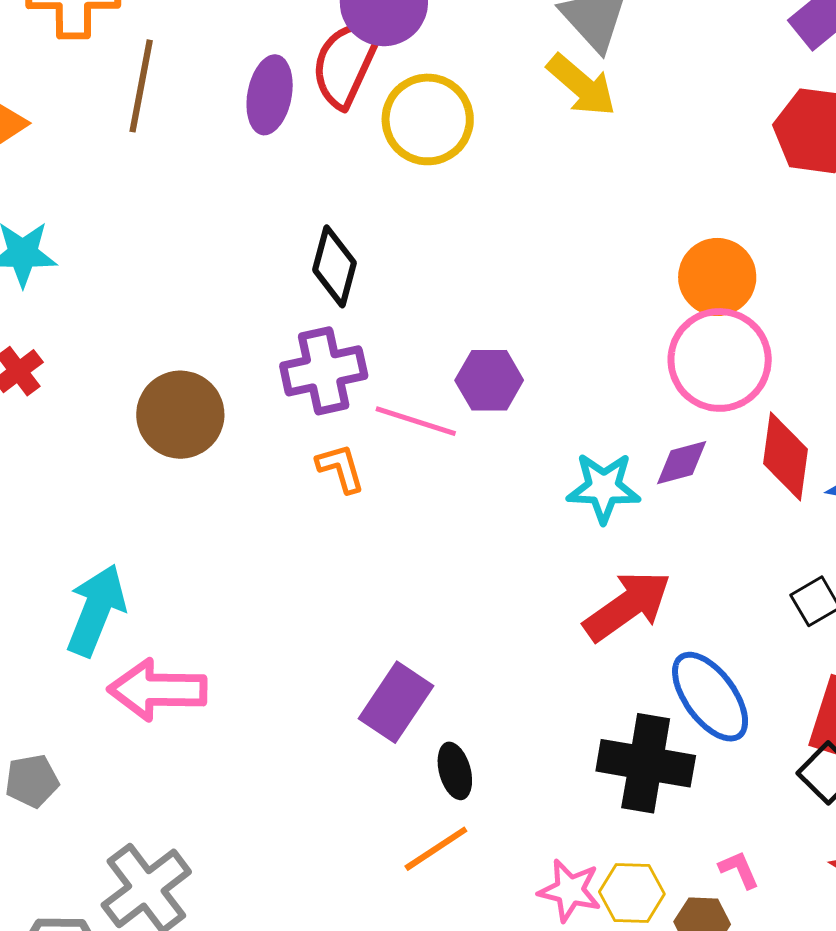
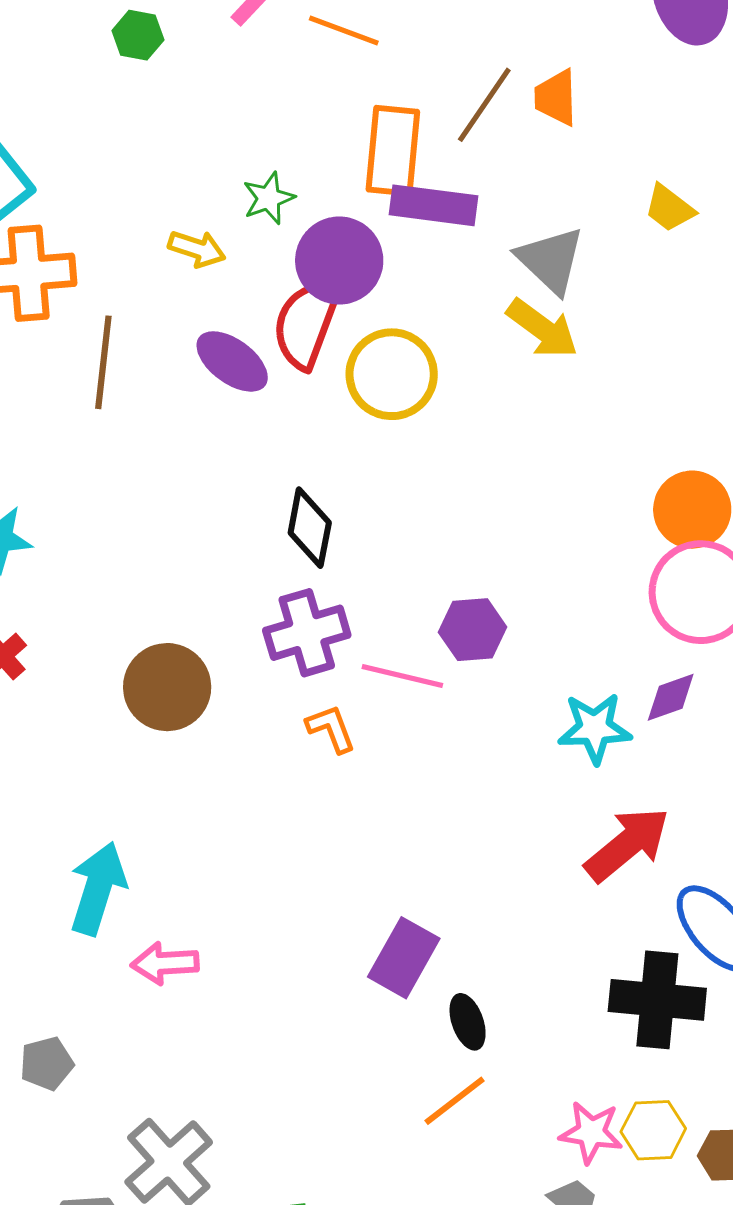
purple ellipse: (270, 95) -> (232, 361), turned -60
pink arrow: (157, 690) -> (165, 963), size x0.7

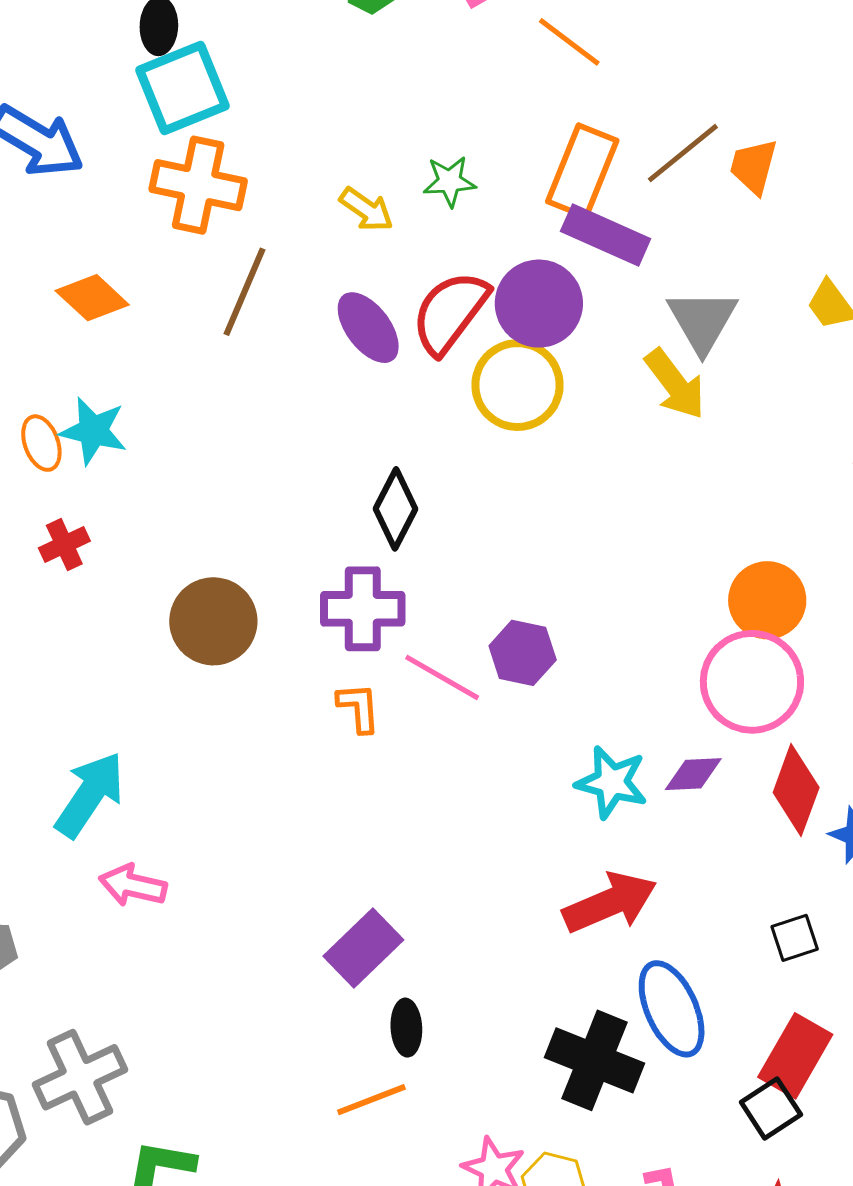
purple circle: (339, 261) -> (539, 304), moved

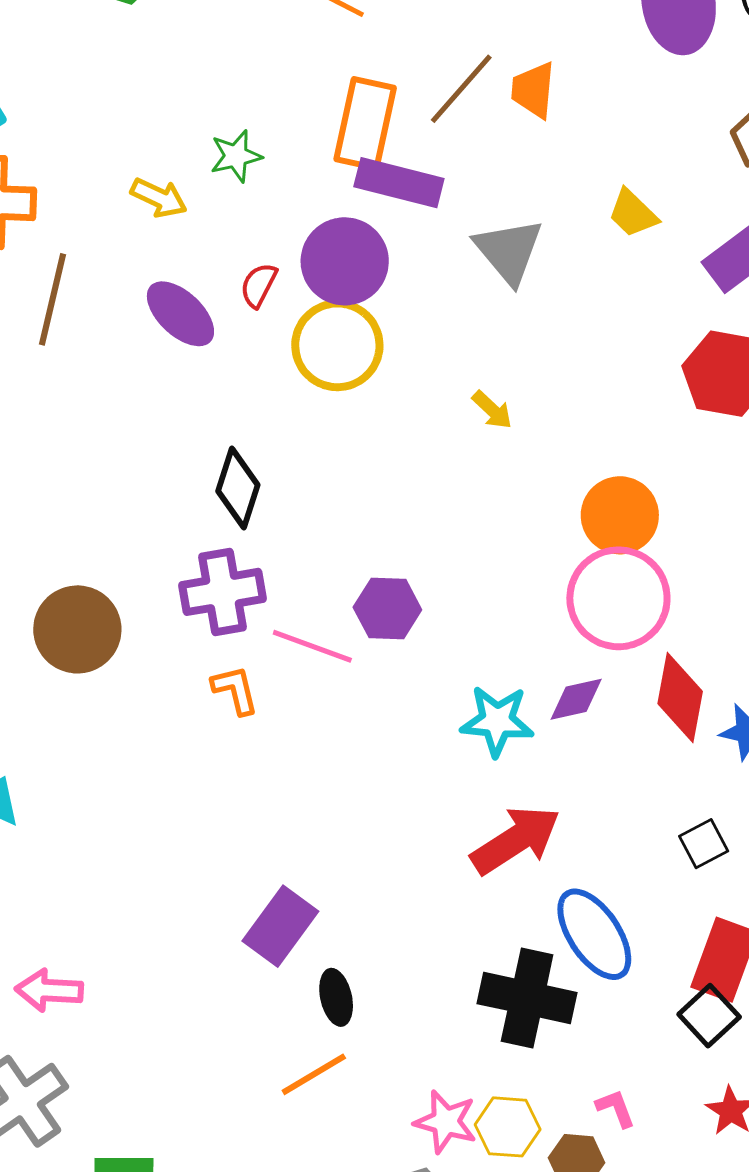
red semicircle: (450, 312) -> (259, 285), size x0.5
yellow arrow: (675, 384) -> (492, 410), moved, size x0.6
pink arrow: (133, 885) -> (49, 990), moved

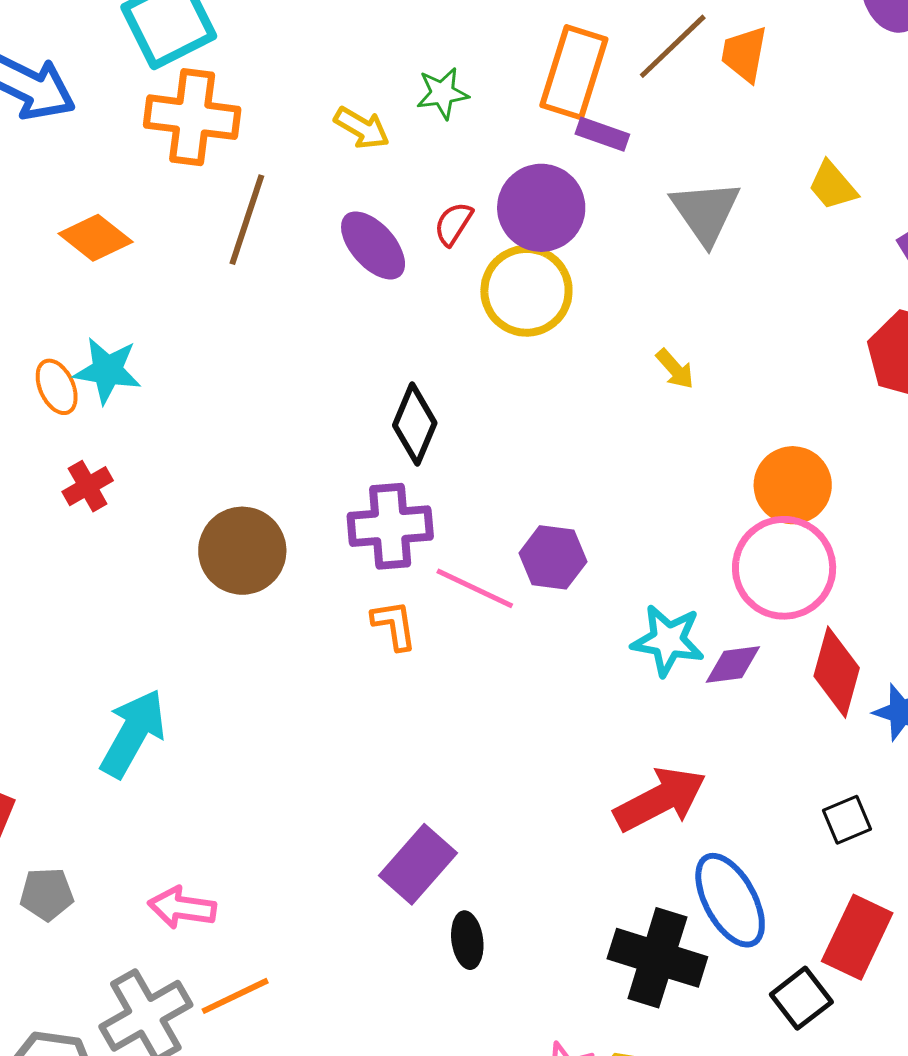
purple rectangle: (399, 183) -> (602, 134), size x0.6
cyan star: (497, 721) -> (668, 640), moved
black square: (709, 1016) -> (801, 998), moved
orange line: (314, 1074) -> (235, 996), moved

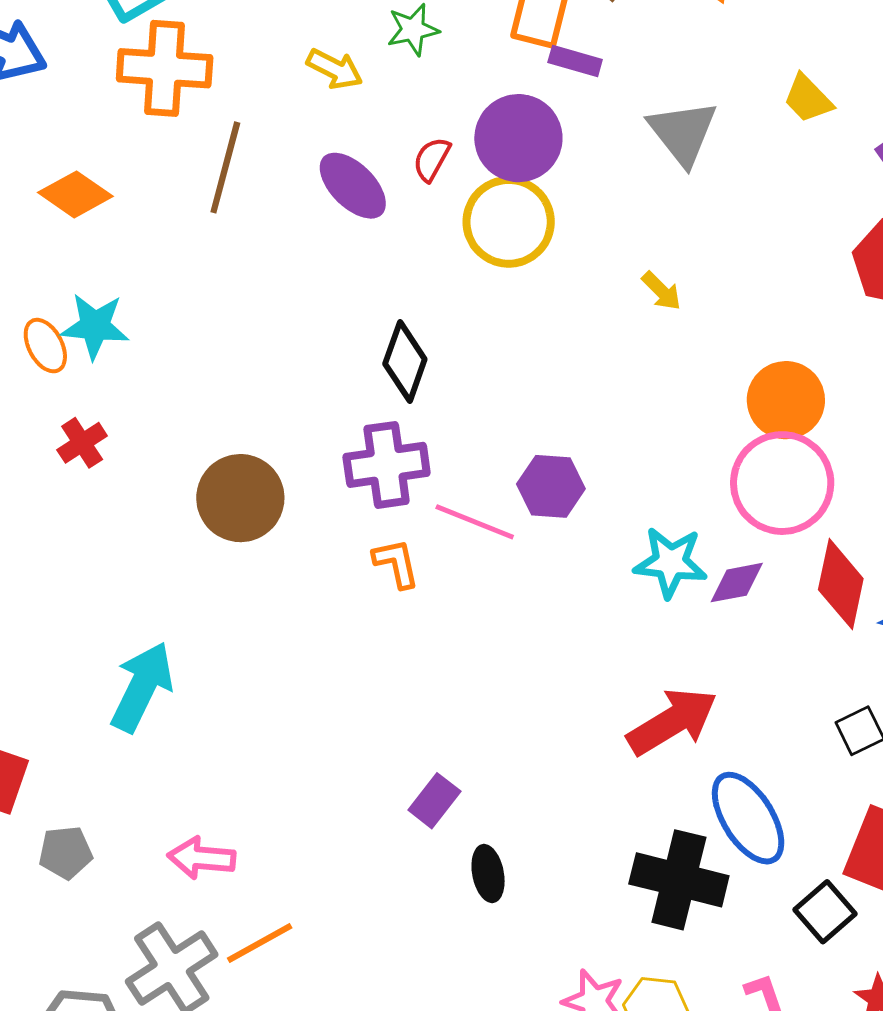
purple rectangle: (418, 864) -> (434, 801), size x0.7

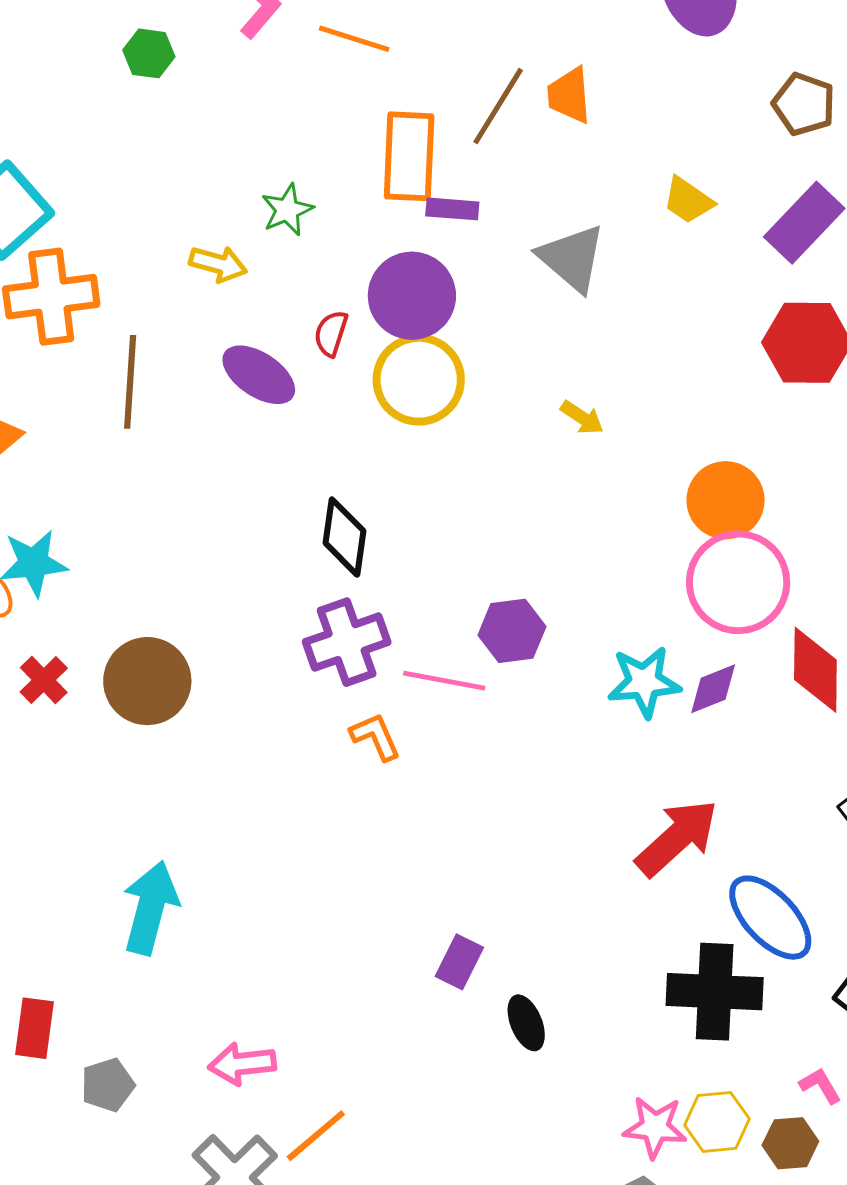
brown circle: (240, 498) -> (147, 681), moved

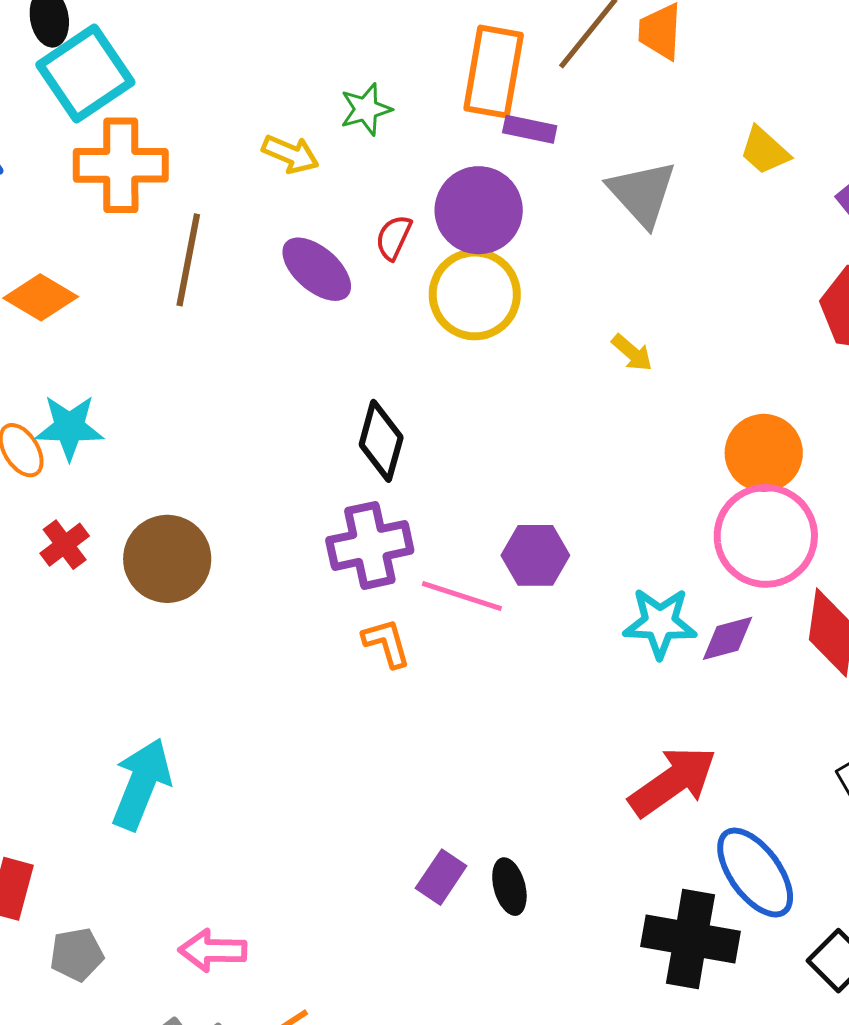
black ellipse: (526, 1023) -> (509, 887), moved

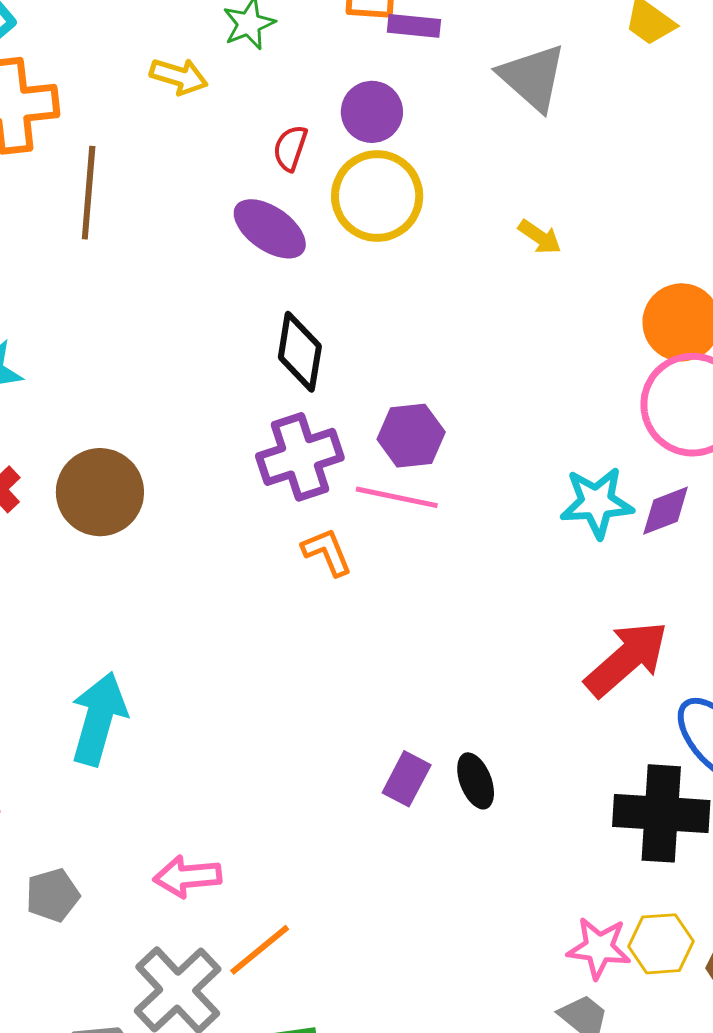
purple circle: (479, 210) -> (372, 112), size x0.7
purple ellipse: (317, 269) -> (270, 229), moved
purple hexagon: (535, 555) -> (411, 436), moved

